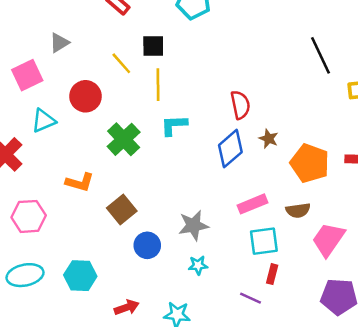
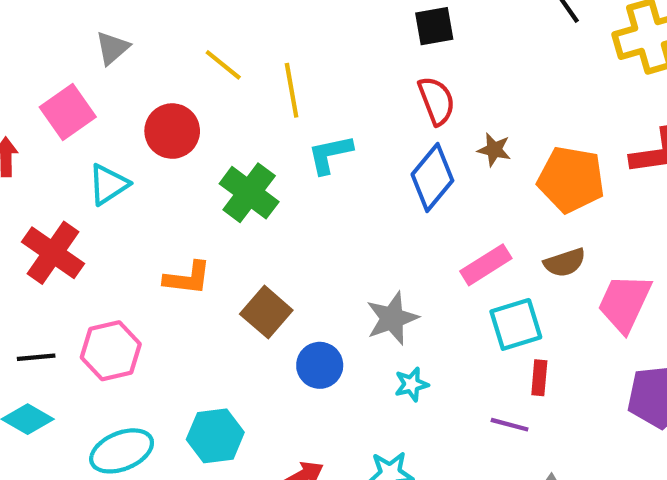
black square: (153, 46) -> (434, 26), moved

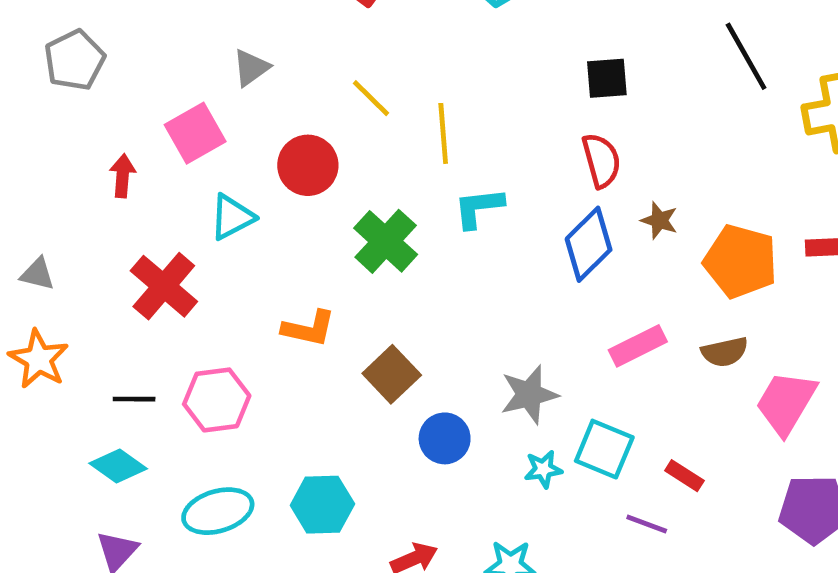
cyan square: (516, 324) -> (604, 449), moved, turned 34
red rectangle: (539, 378) -> (684, 476), turned -68

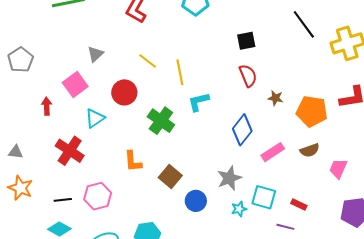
blue diamond: (589, 244) -> (242, 130), moved
orange L-shape: (309, 328) -> (133, 161), turned 80
pink trapezoid: (786, 403) -> (338, 169), size x0.7

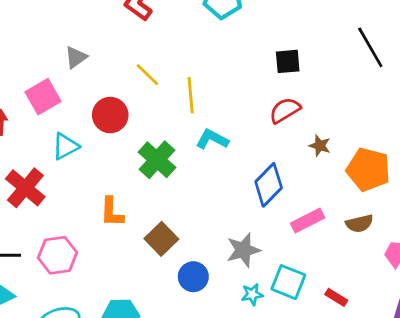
red semicircle: (248, 76) -> (285, 110), turned -105
cyan L-shape: (199, 102) -> (212, 139), turned 35

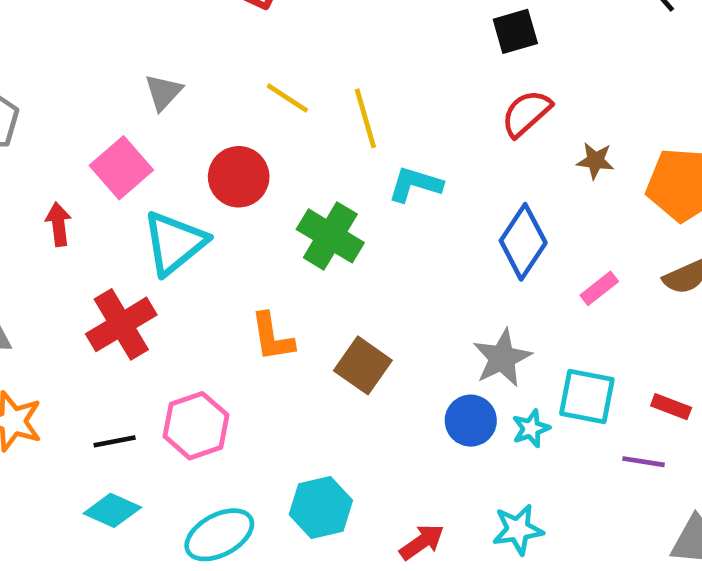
cyan triangle: (65, 146) -> (174, 243), size x1.4
red cross: (25, 188) -> (121, 324), turned 30
pink rectangle: (308, 220) -> (599, 288), size x0.7
blue circle: (193, 277) -> (471, 421), moved

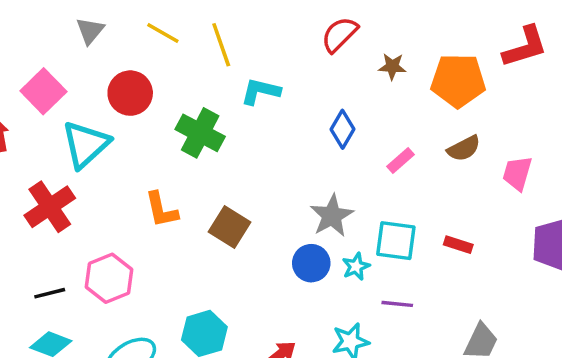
gray triangle: (163, 92) -> (90, 31), moved
blue diamond: (523, 242) -> (343, 129), size x0.7
purple line: (644, 462) -> (397, 304), moved

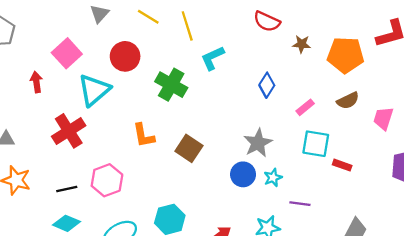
red semicircle: (340, 34) -> (267, 21), turned -112
cyan L-shape: (260, 91) -> (213, 58), turned -40
cyan square: (396, 241) -> (316, 144), moved

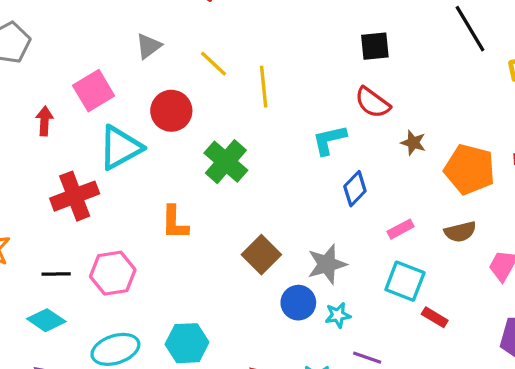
cyan L-shape: (213, 58) -> (329, 140), moved
brown square: (189, 148) -> (261, 255), moved

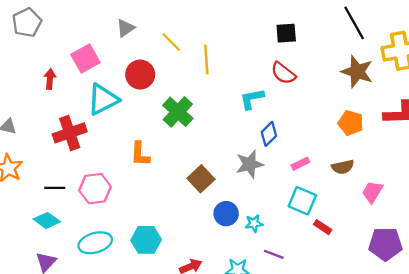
brown star: (413, 143) -> (357, 72), moved, size x1.8
orange pentagon: (470, 169) -> (351, 123), size x0.7
gray star: (327, 264) -> (250, 164), moved

